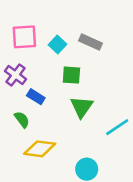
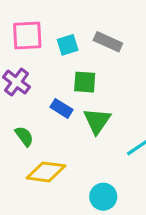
cyan square: (57, 45) -> (68, 45), turned 30
blue rectangle: (36, 97) -> (61, 108), moved

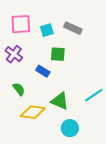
green triangle: (97, 121) -> (60, 101), moved, turned -42

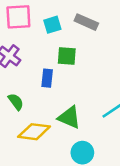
blue rectangle: (43, 71) -> (47, 78), turned 64

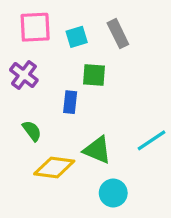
gray rectangle: (86, 22) -> (118, 34), turned 40

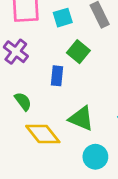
green square: (94, 75) -> (78, 52), turned 35
yellow diamond: (54, 167) -> (43, 134), turned 44

